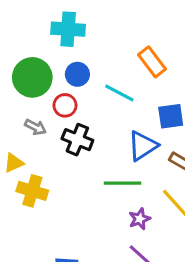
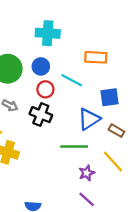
cyan cross: (68, 29) -> (48, 33), moved
orange rectangle: (152, 62) -> (96, 57), turned -50
red circle: (65, 105) -> (45, 89), moved

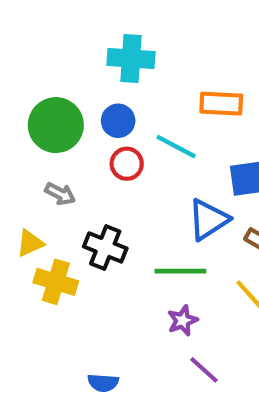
black cross: (41, 115) -> (105, 247), moved
purple star: (87, 173) -> (183, 321), moved

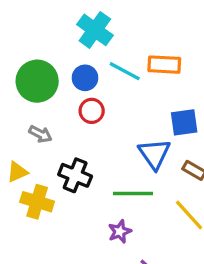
cyan cross: (131, 58) -> (95, 30), turned 32
cyan line: (176, 147) -> (125, 71), moved
blue triangle: (208, 220) -> (154, 154), turned -32
purple star: (183, 321) -> (120, 231), moved

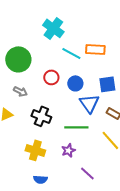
blue circle: (85, 78) -> (75, 83), moved
yellow cross: (37, 202) -> (35, 150), moved

